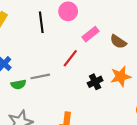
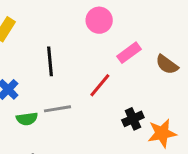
black line: (41, 22) -> (50, 61), moved
orange star: (121, 77) -> (162, 133), moved

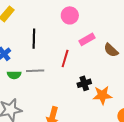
red line: (100, 85) -> (65, 58), turned -30

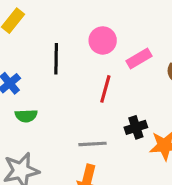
pink circle: (70, 15) -> (103, 40), moved
gray line: (35, 71) -> (92, 144), moved

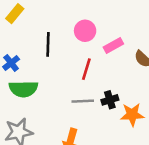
green semicircle: (26, 116) -> (23, 89), size x1.6
gray line: (92, 144) -> (83, 101), moved

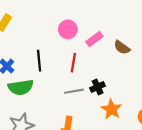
black line: (48, 44) -> (39, 61), moved
orange star: (132, 115) -> (111, 109), moved, turned -30

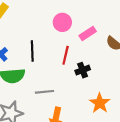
black cross: (98, 87) -> (83, 70), moved
gray line: (74, 91) -> (45, 92), moved

